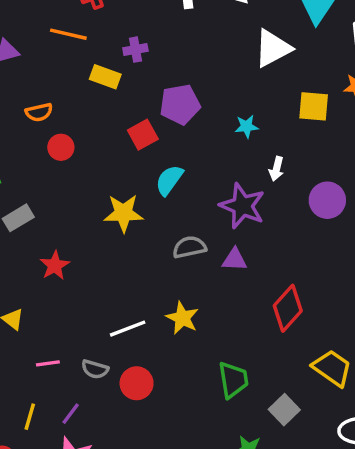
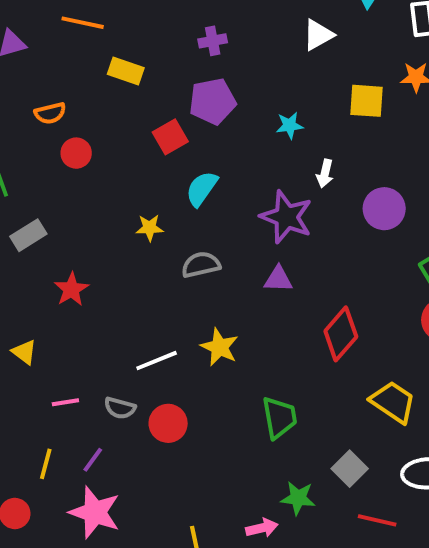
white triangle: (273, 48) -> (318, 35), size x0.7
purple cross: (135, 50) -> (213, 41), moved
yellow star: (123, 213) -> (150, 228), size x0.6
gray semicircle: (189, 247) -> (201, 265), moved
gray square: (284, 410) -> (350, 469), moved

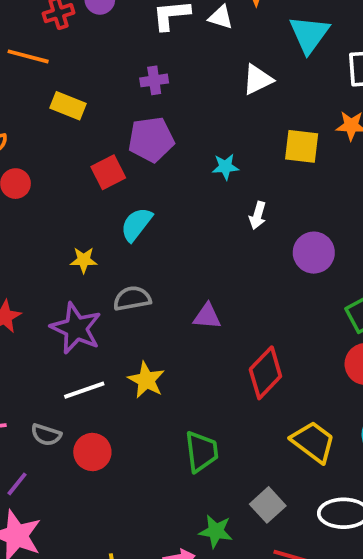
purple star: (286, 217) -> (76, 328), moved

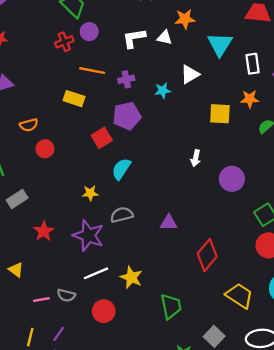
orange line: (28, 56) -> (92, 71), moved
cyan star: (225, 167) -> (163, 91), moved
yellow star: (146, 380) -> (131, 277), moved
gray semicircle: (46, 435) -> (66, 295), moved

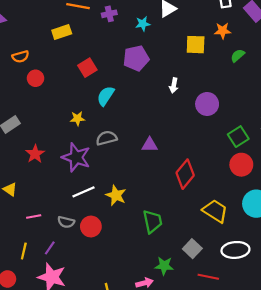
yellow rectangle: (74, 99) -> (62, 32), turned -36
purple pentagon: (127, 116) -> (136, 58), moved
gray semicircle: (66, 295) -> (66, 222), moved

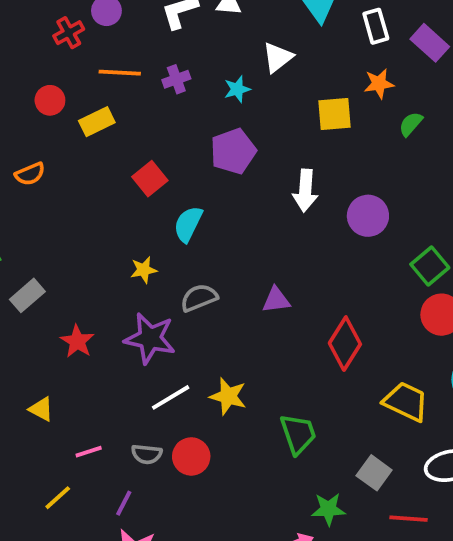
red circle: (36, 78) -> (50, 100), moved
white arrow: (174, 85) -> (305, 191), size x1.5
yellow line: (24, 251) -> (58, 498), moved, turned 42

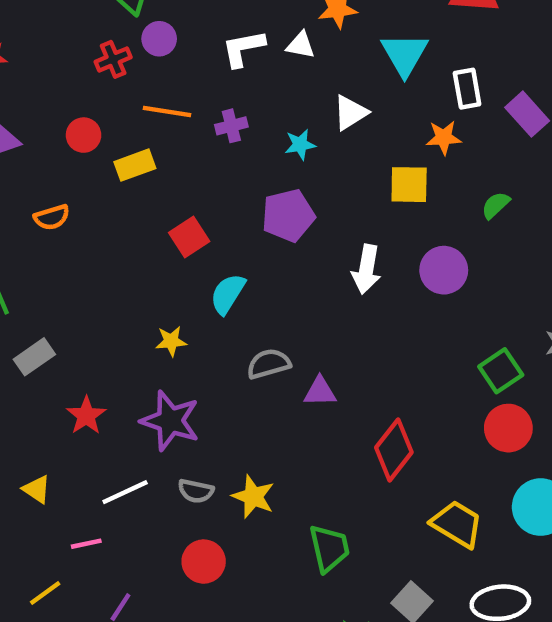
orange star: (379, 84) -> (444, 138), moved
purple circle: (368, 216) -> (444, 270), moved
gray semicircle: (199, 298) -> (269, 364), moved
white line: (171, 397) -> (125, 492), moved
gray semicircle: (147, 454) -> (196, 491), moved

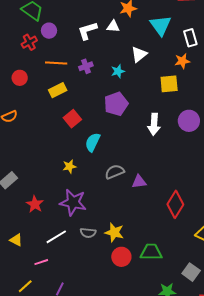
yellow rectangle: (135, 165) -> (58, 90), moved
green trapezoid: (329, 548) -> (151, 252), turned -70
red circle: (204, 562) -> (121, 257), moved

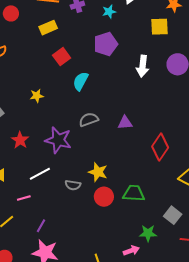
yellow star: (69, 166) -> (37, 96), moved
gray semicircle: (115, 172) -> (89, 120), moved
gray semicircle: (88, 233) -> (73, 185), moved

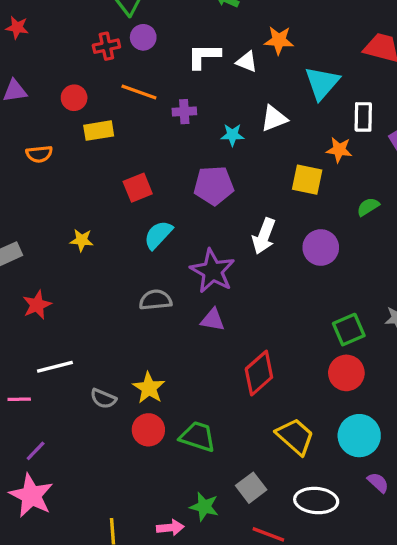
yellow rectangle: (48, 28) -> (99, 131), moved
purple star: (58, 140) -> (213, 271), moved

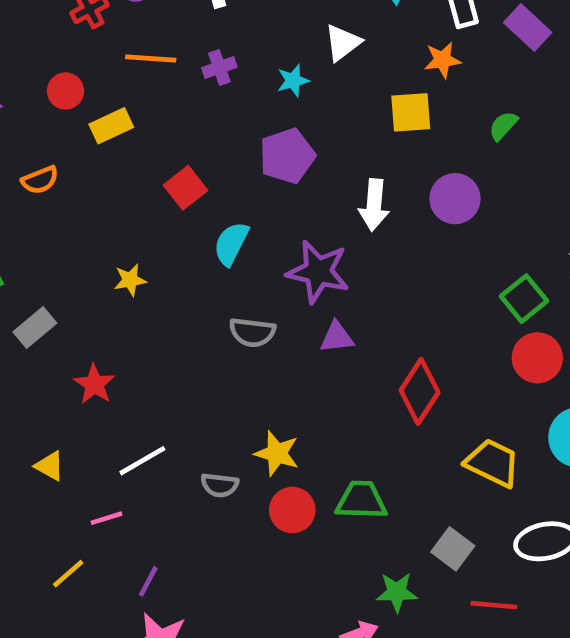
gray semicircle: (155, 300) -> (252, 332), turned -152

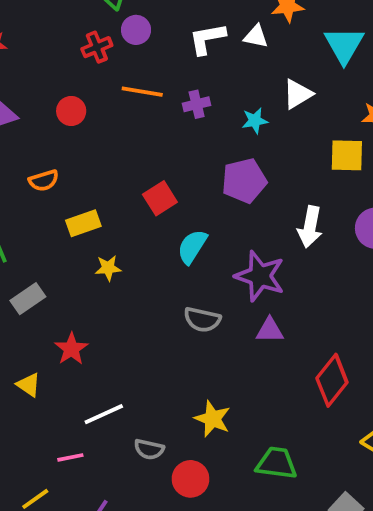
yellow rectangle: (111, 126) -> (83, 223), moved
yellow triangle: (50, 466) -> (29, 385), moved
gray semicircle: (220, 485) -> (149, 449), moved
red circle: (292, 510) -> (190, 479), moved

